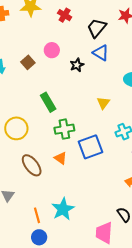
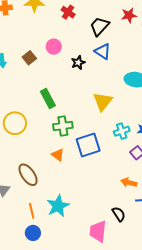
yellow triangle: (103, 103) -> (103, 101), size x1.5
brown ellipse: (32, 165) -> (28, 175), moved

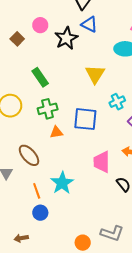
black star: (78, 63) -> (66, 38), size x1.6
green cross: (63, 126) -> (48, 109), moved
blue square: (88, 145) -> (85, 119), turned 30
orange triangle: (58, 155) -> (56, 132), turned -40
pink trapezoid: (98, 231) -> (102, 162), moved

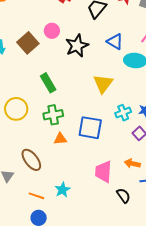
blue triangle: (89, 24) -> (115, 42), moved
brown square: (17, 39) -> (28, 43), size x1.5
cyan star: (62, 183) -> (62, 190), size x0.7
orange line: (37, 191) -> (36, 196), turned -56

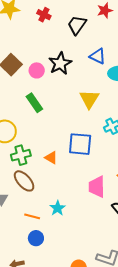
pink circle: (52, 31) -> (37, 70), moved
green cross: (53, 115) -> (21, 155), moved
orange triangle: (60, 139) -> (51, 158), turned 40

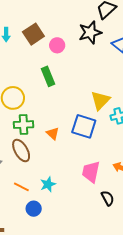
black star: (60, 63) -> (90, 32), moved
yellow triangle: (89, 99) -> (100, 100), moved
blue circle: (36, 238) -> (34, 209), moved

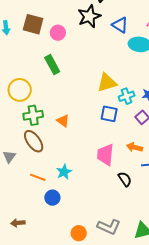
brown square: (33, 34) -> (33, 24), turned -35
yellow triangle: (100, 100) -> (107, 83), turned 35
blue square: (84, 126) -> (109, 114), moved, size x0.7

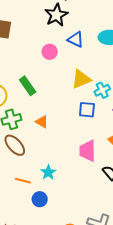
blue triangle: (120, 25) -> (76, 39), moved
pink circle: (58, 33) -> (50, 52), moved
green rectangle: (52, 65) -> (28, 86), moved

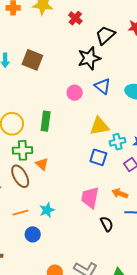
green rectangle: (28, 86) -> (46, 121), turned 30
orange triangle: (42, 122) -> (42, 164), moved
orange line: (23, 181) -> (20, 213), turned -42

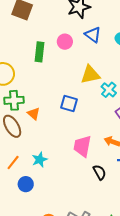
green rectangle: (46, 121) -> (40, 52), moved
cyan cross: (118, 142) -> (109, 90), turned -35
blue square: (98, 157) -> (69, 103), moved
orange line: (20, 213) -> (13, 163), turned -35

